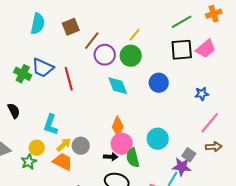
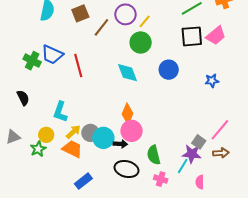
purple circle: (105, 55) -> (125, 14), moved
pink line: (210, 123) -> (220, 130), moved
cyan circle: (158, 139) -> (103, 138), moved
brown arrow: (214, 147) -> (221, 153), moved
green semicircle: (133, 158) -> (154, 155), moved

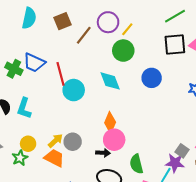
cyan L-shape: (60, 112) -> (24, 108), moved
cyan circle: (103, 138) -> (74, 90), moved

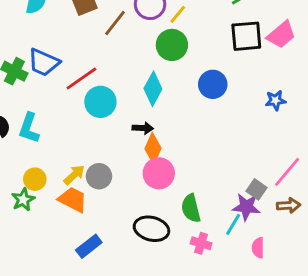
red line: (60, 74) -> (81, 79), turned 70
cyan diamond: (110, 81) -> (153, 89), turned 50
black arrow: (103, 153) -> (143, 128), moved

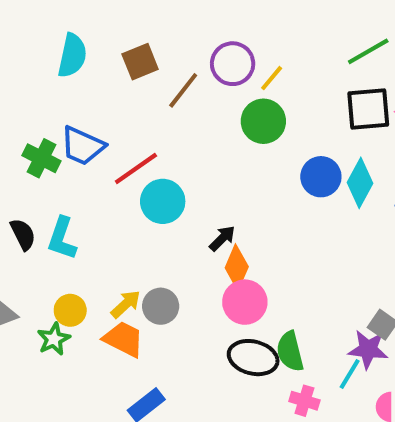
cyan diamond: (153, 89) -> (360, 183), moved
black arrow: (143, 128) -> (222, 238), turned -48
black ellipse: (151, 229) -> (253, 358), moved

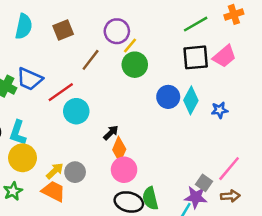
yellow line: (272, 78) -> (130, 46), moved
brown line: (183, 90) -> (91, 60), moved
yellow circle: (70, 310) -> (23, 158), moved, size x1.5

